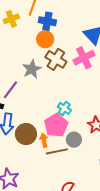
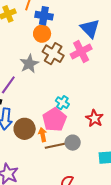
gray circle: (74, 140) -> (73, 143), moved

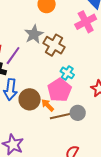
brown cross: (53, 54) -> (54, 45), moved
orange arrow: (43, 135) -> (48, 105), turned -32

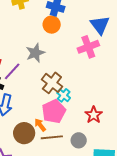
brown cross: (54, 45) -> (52, 83), moved
brown circle: (30, 99) -> (24, 133), moved
gray circle: (78, 113) -> (79, 140), moved

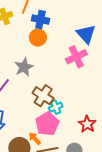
cyan cross: (64, 95) -> (56, 107), turned 32

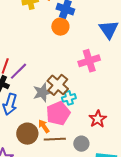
pink cross: (76, 57) -> (89, 61), moved
gray star: (24, 67) -> (42, 92), moved

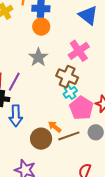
brown cross: (58, 85) -> (67, 77), moved
gray star: (42, 92) -> (38, 57), moved
pink pentagon: (58, 113) -> (81, 108), moved

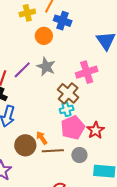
orange circle: (41, 27) -> (44, 36), moved
gray star: (38, 57) -> (46, 67), turned -30
purple line: (14, 82) -> (22, 70), moved

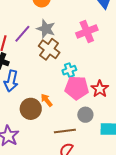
brown cross: (68, 93) -> (49, 49), moved
pink pentagon: (73, 128) -> (77, 88), turned 30
brown line: (53, 151) -> (65, 131), moved

